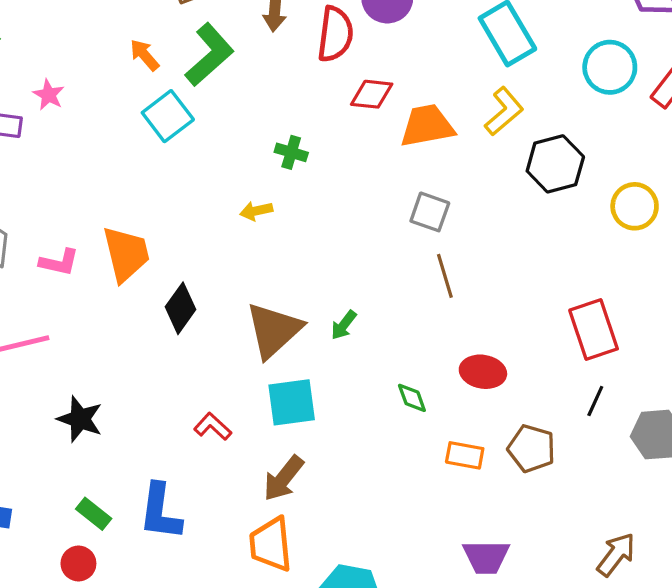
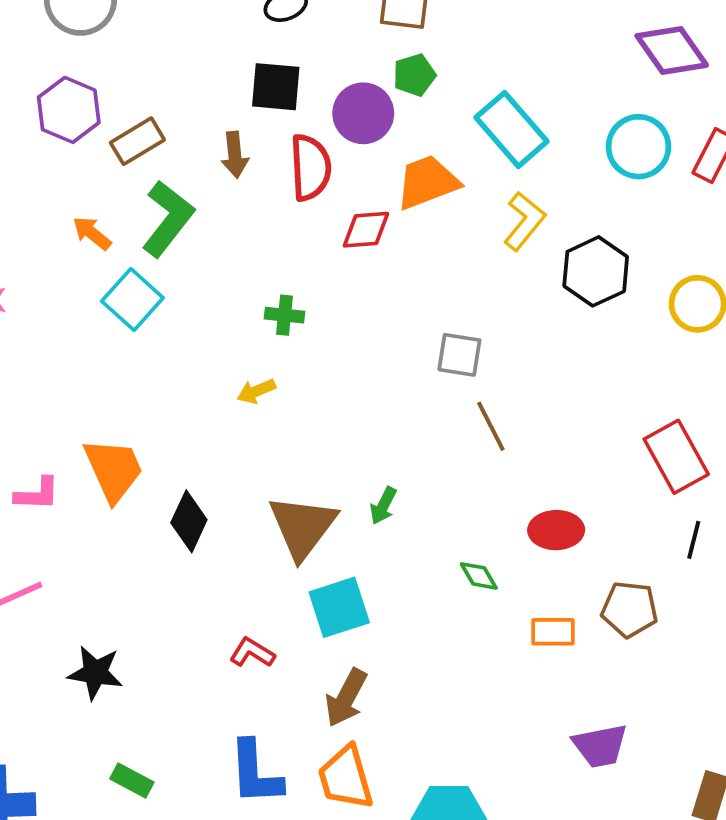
orange trapezoid: (427, 126) -> (427, 182), moved
blue L-shape: (160, 512) -> (255, 773), moved

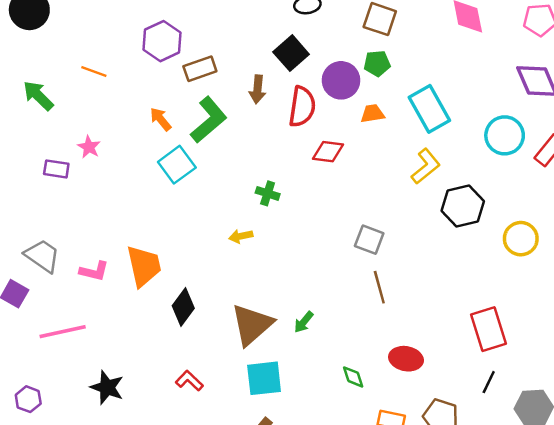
black square: (276, 87) -> (291, 53), turned 32
orange trapezoid: (427, 182) -> (373, 114), moved, size x0.6
red L-shape: (252, 653) -> (189, 381), moved

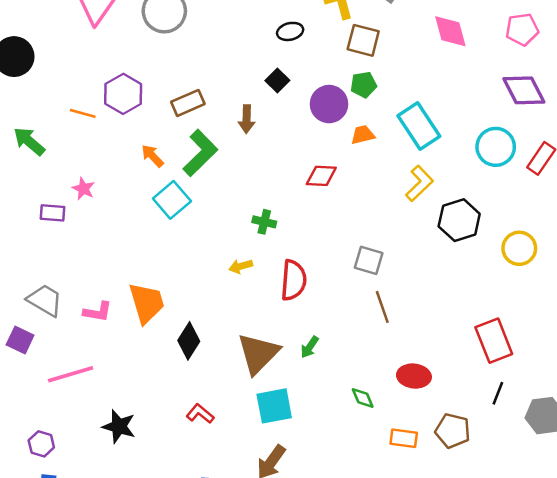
purple hexagon: (162, 41) -> (123, 94), moved
black square: (291, 53) -> (277, 81), size x0.7
red semicircle: (302, 107) -> (293, 280), moved

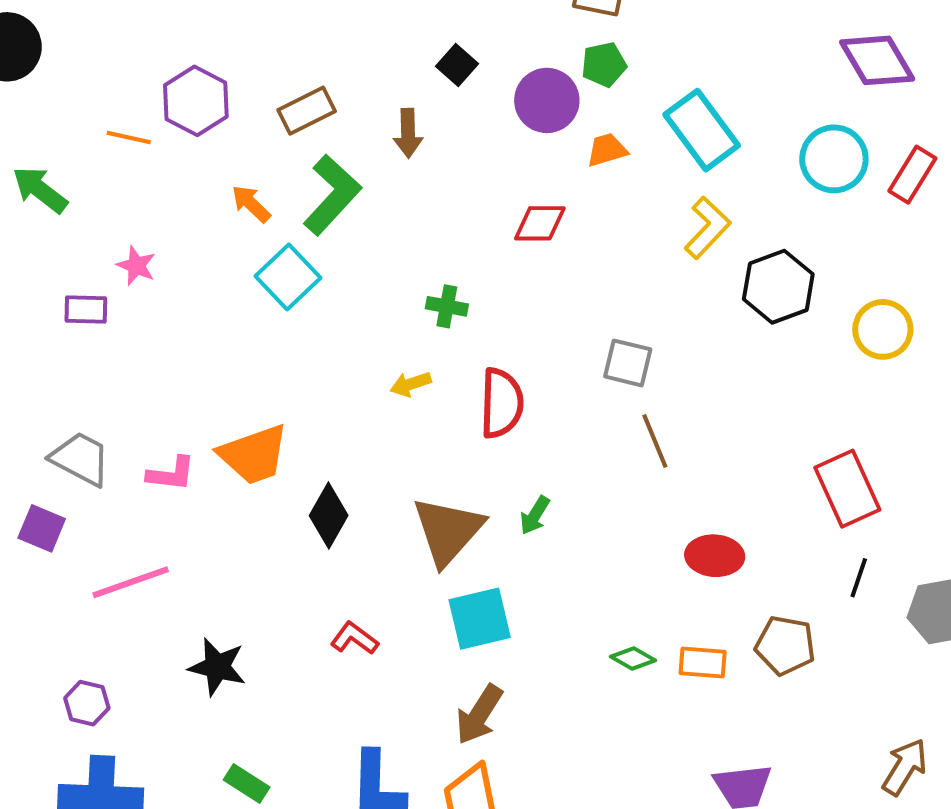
orange trapezoid: (147, 303) -> (254, 455), turned 90
green diamond: (363, 398) -> (633, 659), moved, turned -35

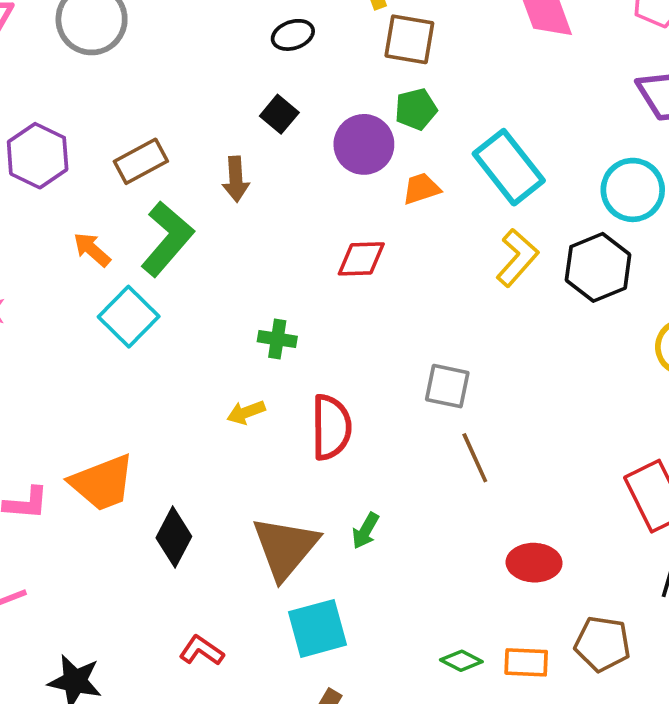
black hexagon: (778, 287) -> (598, 267), moved

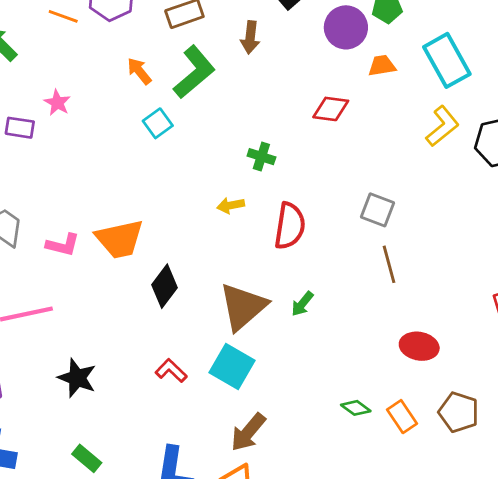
cyan square: (129, 317) -> (158, 123), size x0.7
cyan square: (317, 628) -> (232, 366), moved, turned 36
orange rectangle: (526, 662) -> (402, 417), turned 44

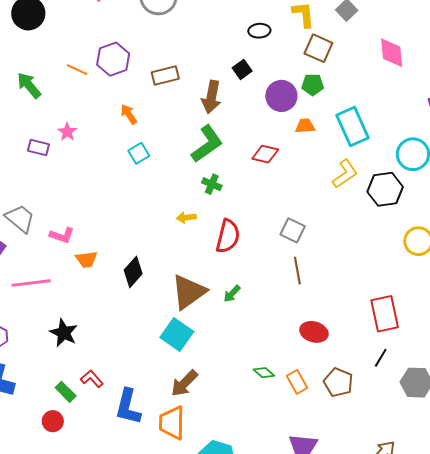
brown arrow: (250, 37) -> (211, 97), size x1.4
green L-shape: (194, 72) -> (207, 144), moved
orange trapezoid: (120, 239) -> (86, 259), moved, size x0.6
red L-shape: (171, 371) -> (92, 379), moved

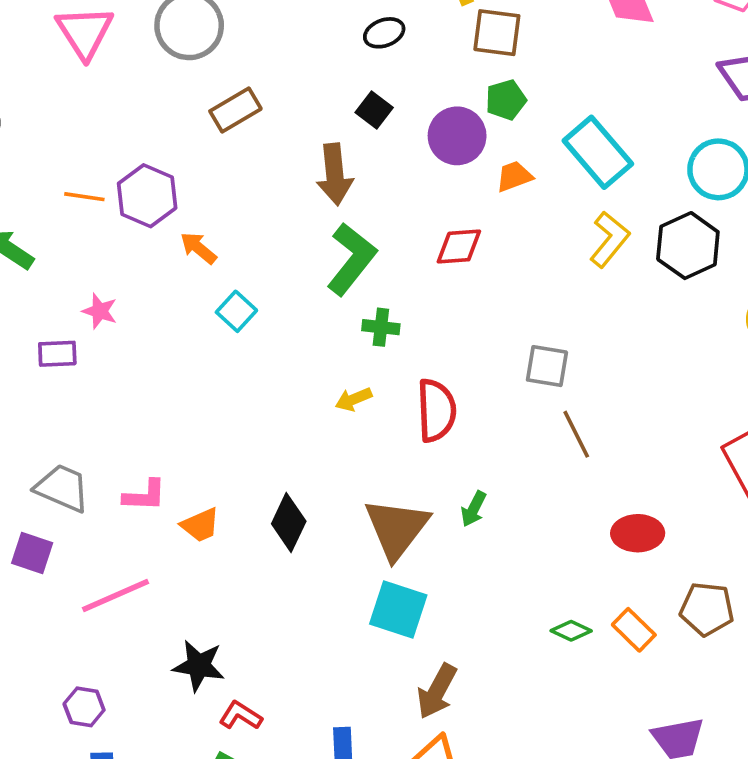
purple hexagon: (113, 59) -> (147, 196), moved
brown rectangle: (165, 76) -> (235, 110), moved
red L-shape: (92, 379) -> (241, 716), moved

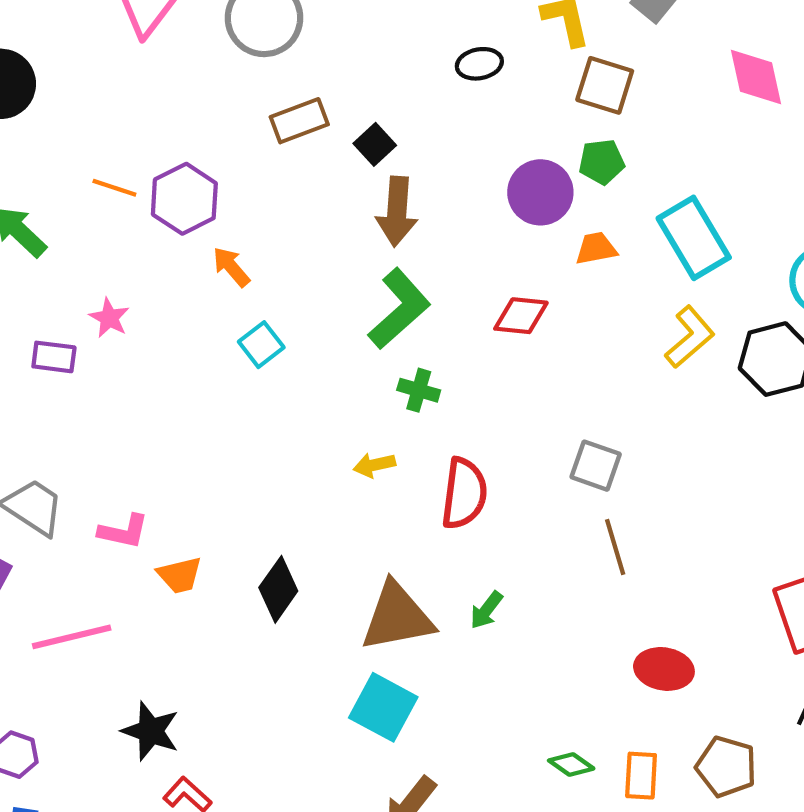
black square: (374, 110) -> (375, 144), moved
brown triangle: (397, 528) -> (397, 617), turned 32
orange rectangle: (634, 630) -> (641, 776), turned 39

